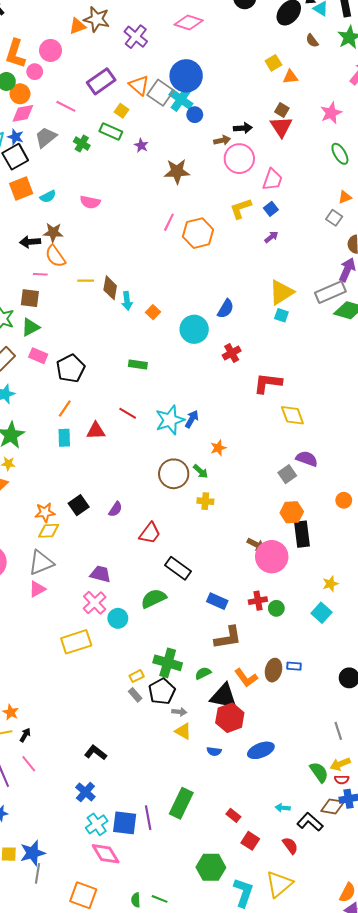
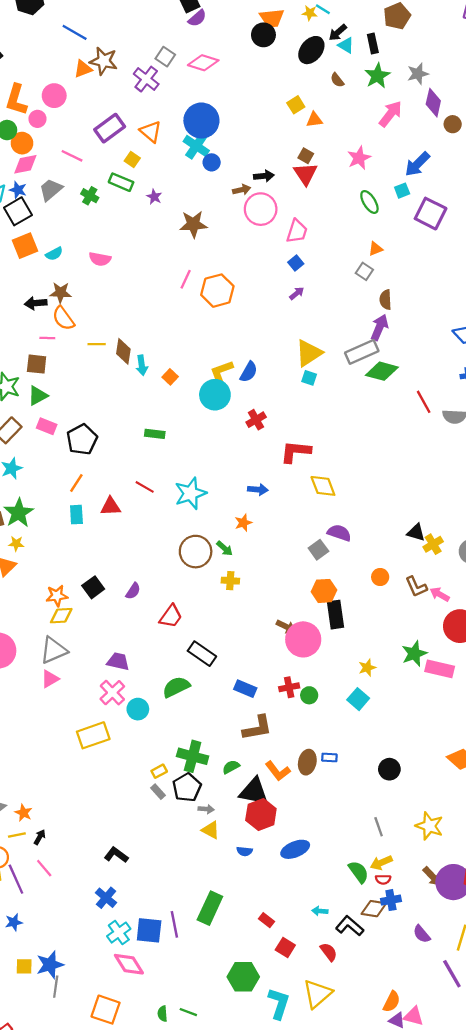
gray square: (161, 93) -> (165, 57), moved, size x0.7
yellow L-shape: (241, 208) -> (221, 371), moved
blue arrow: (192, 419) -> (258, 490), moved, turned 66

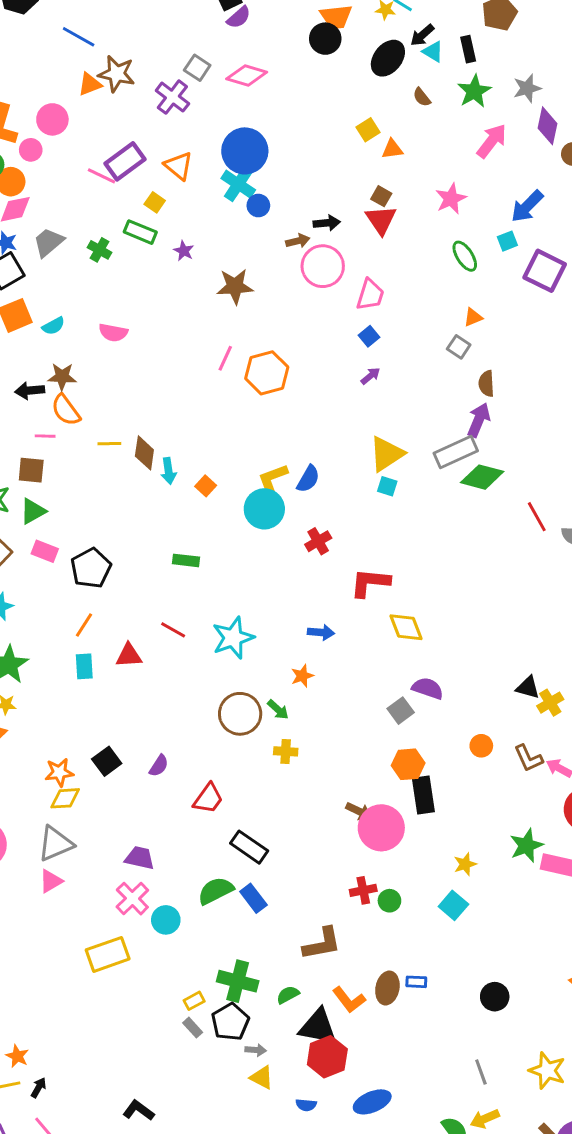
pink line: (72, 156) -> (102, 176), moved
blue rectangle: (245, 689) -> (253, 898), moved, turned 30

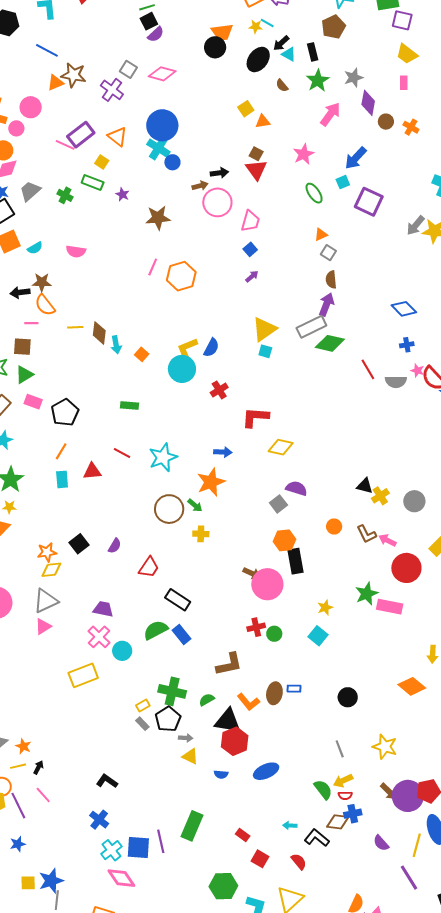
gray square: (459, 347) -> (328, 253), moved
yellow diamond: (406, 627) -> (281, 447), turned -55
orange star: (302, 676) -> (211, 482), size x1.8

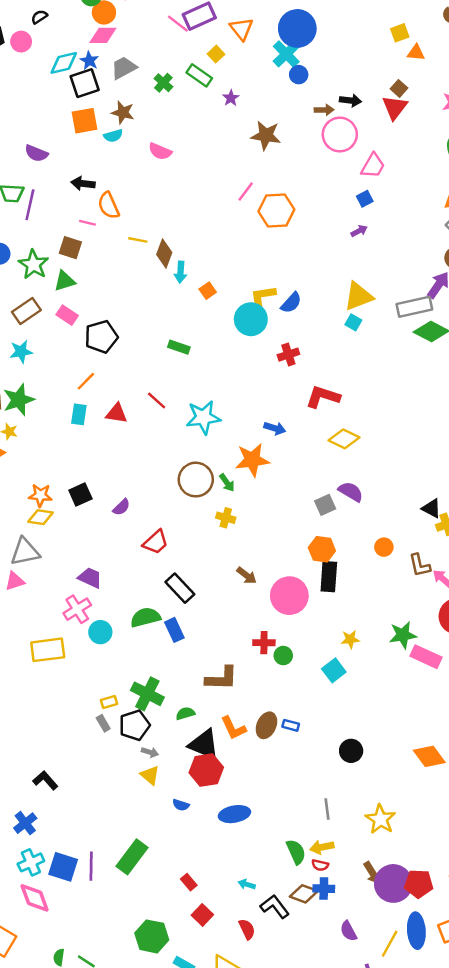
brown star: (42, 282) -> (123, 112), moved
brown arrow: (252, 573) -> (247, 576), moved

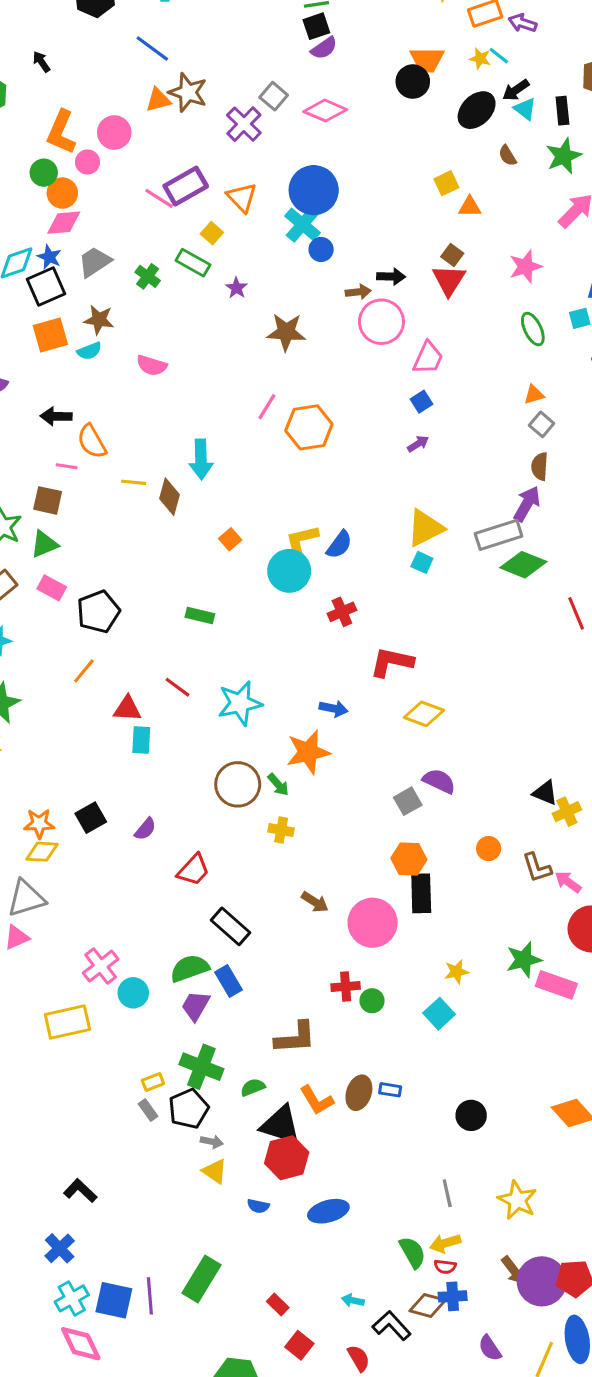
cyan arrow: (181, 272) -> (201, 459), moved, size x1.4
cyan rectangle: (79, 414) -> (141, 740), moved
purple trapezoid: (90, 578) -> (196, 1006), moved, turned -80

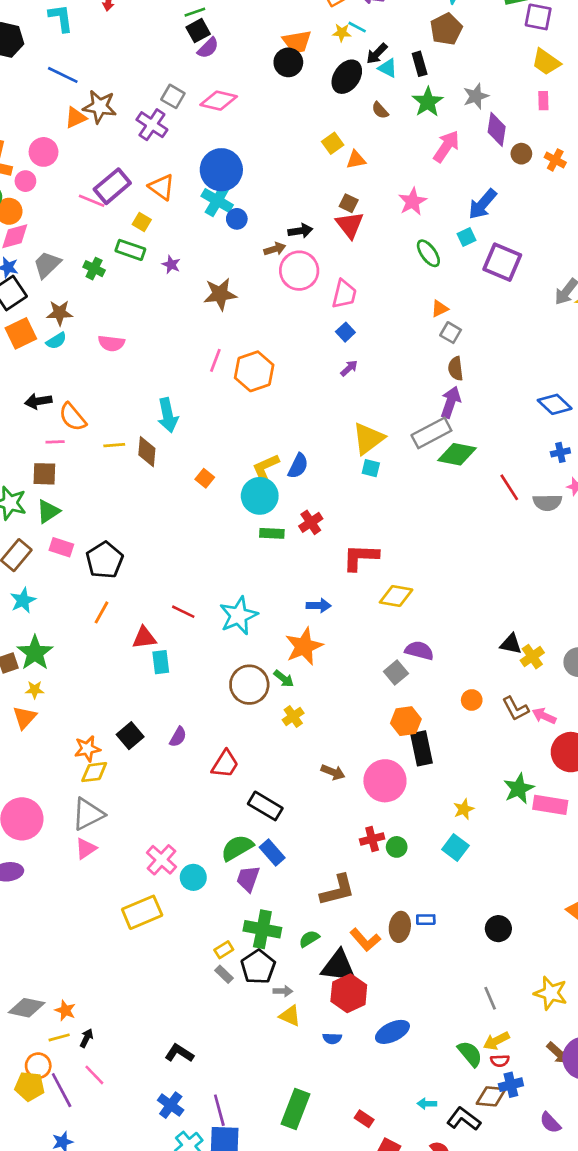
green rectangle: (200, 616) -> (272, 533), moved
yellow cross: (281, 830) -> (293, 716), turned -35
purple line: (150, 1296) -> (219, 1110), moved

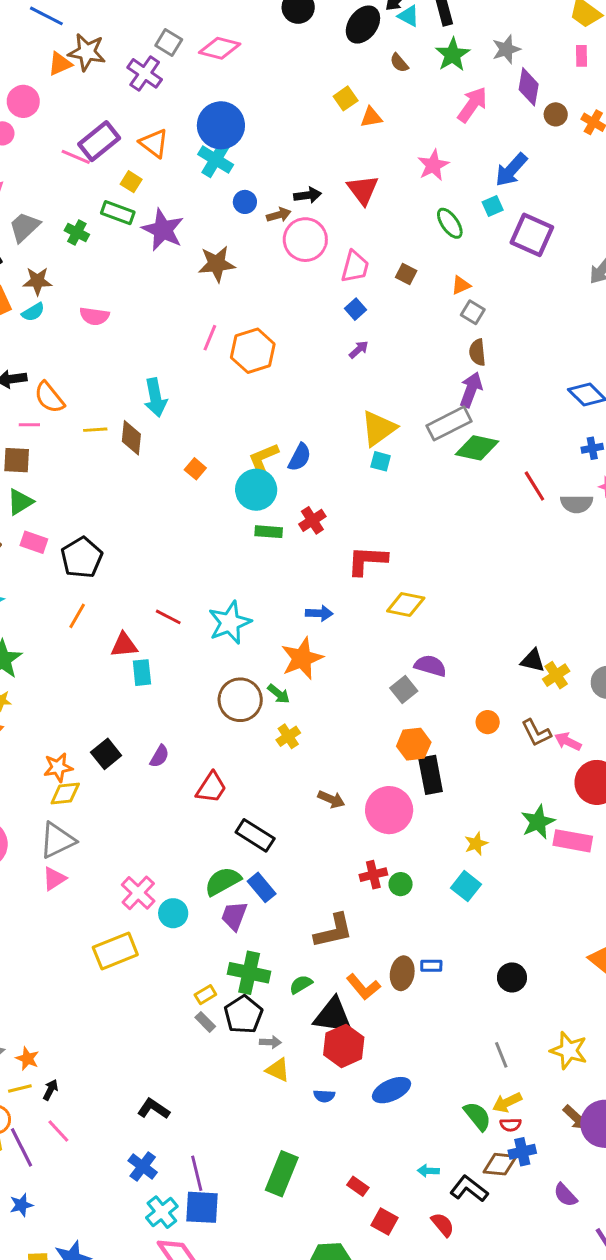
brown square: (349, 203) -> (406, 274), moved
blue circle: (237, 219) -> (245, 202), moved
purple star: (171, 265) -> (163, 230), size x2.0

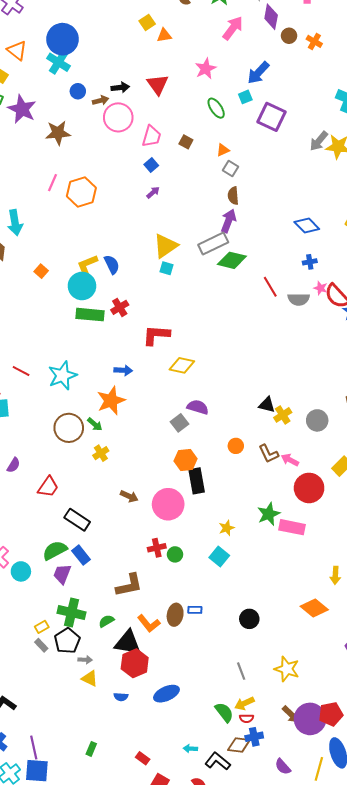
blue semicircle: (300, 457) -> (112, 265), turned -54
green rectangle: (269, 532) -> (90, 315), size x1.5
green rectangle: (282, 1174) -> (91, 749), size x0.5

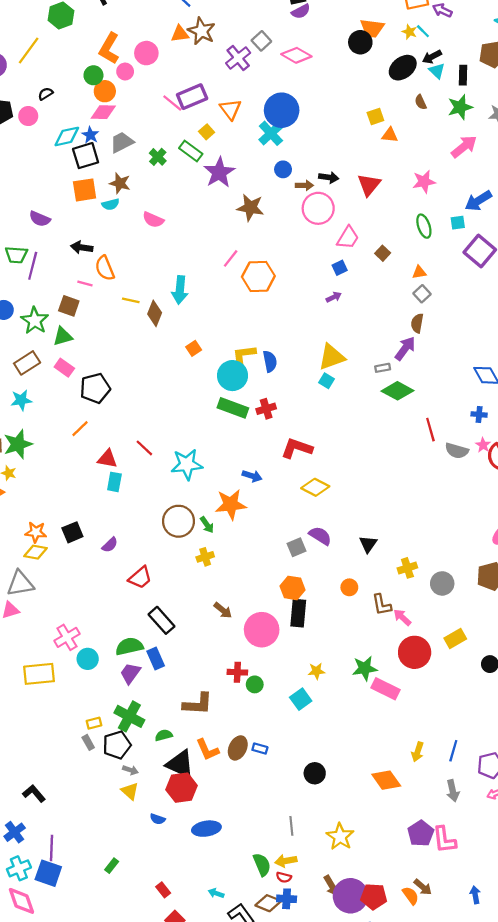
gray rectangle: (213, 243) -> (383, 368), size x0.5
black triangle: (267, 405) -> (368, 544), moved, turned 36

